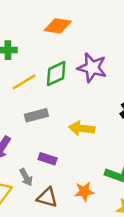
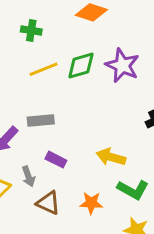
gray rectangle: (36, 115) -> (41, 121), moved
yellow arrow: (82, 128) -> (111, 157), moved

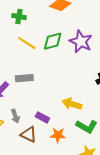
yellow line: (43, 69) -> (27, 43), turned 54
purple rectangle: (56, 160) -> (42, 117), moved

